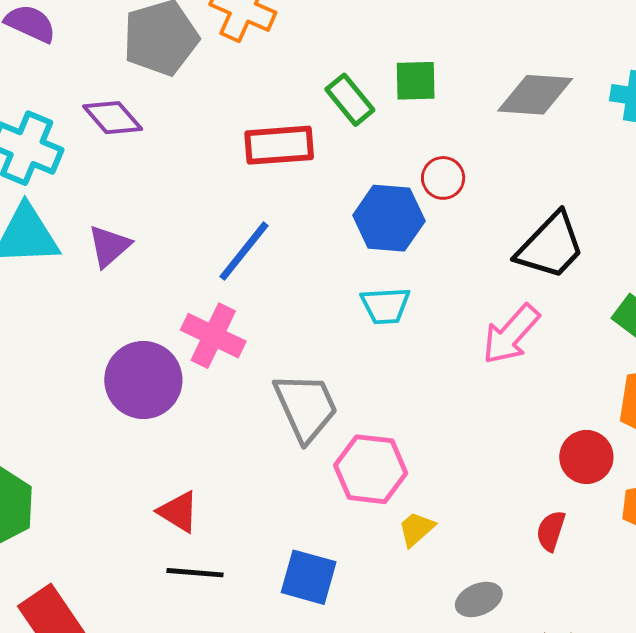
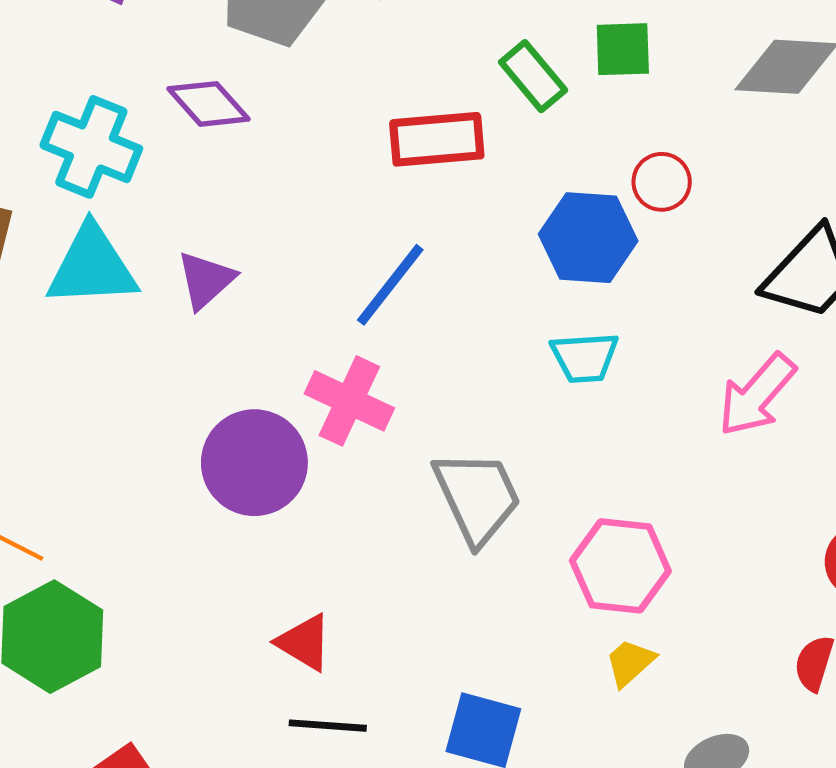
pink hexagon: (371, 469) -> (620, 566), moved

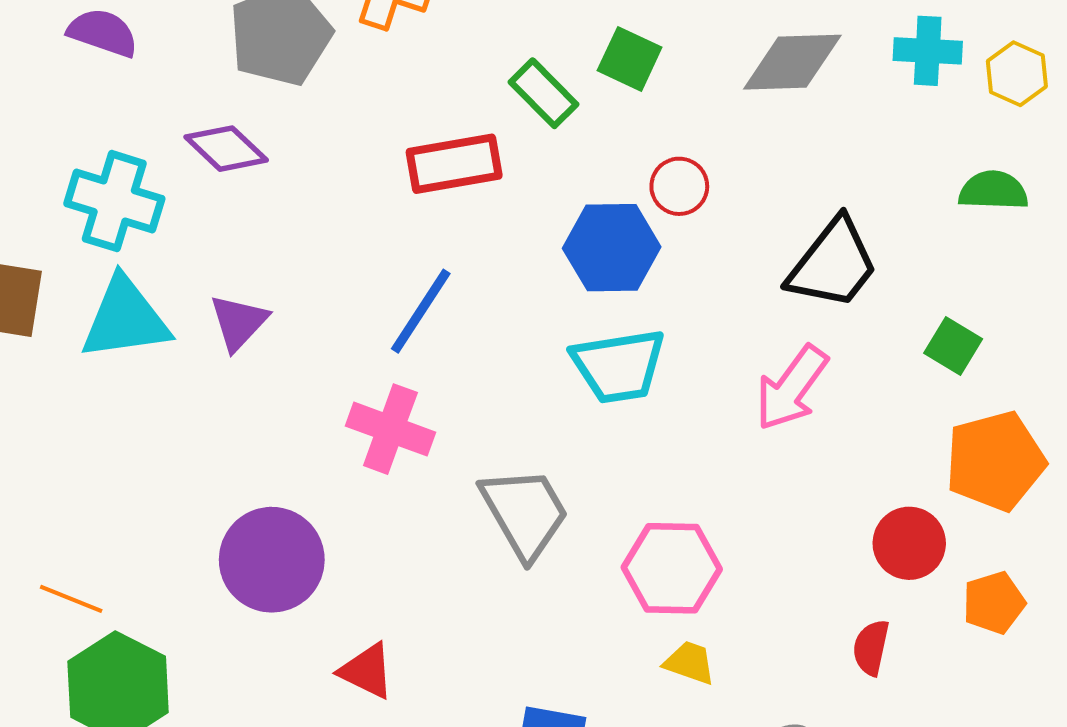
green square: (623, 49) -> (630, 59), turned 32
cyan trapezoid: (585, 357) -> (619, 366), size x1.4
purple circle: (254, 463) -> (272, 560), moved
yellow trapezoid: (630, 663) -> (690, 663), turned 66

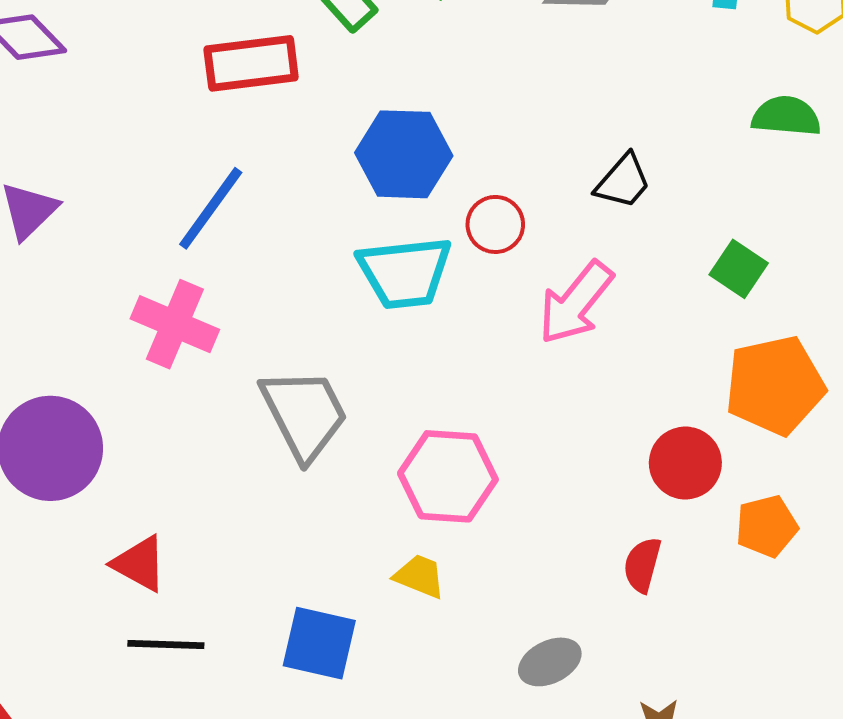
red circle: (679, 186) -> (495, 224), moved
black trapezoid: (833, 264) -> (623, 181), size x0.6
yellow trapezoid: (690, 663) -> (420, 576), moved

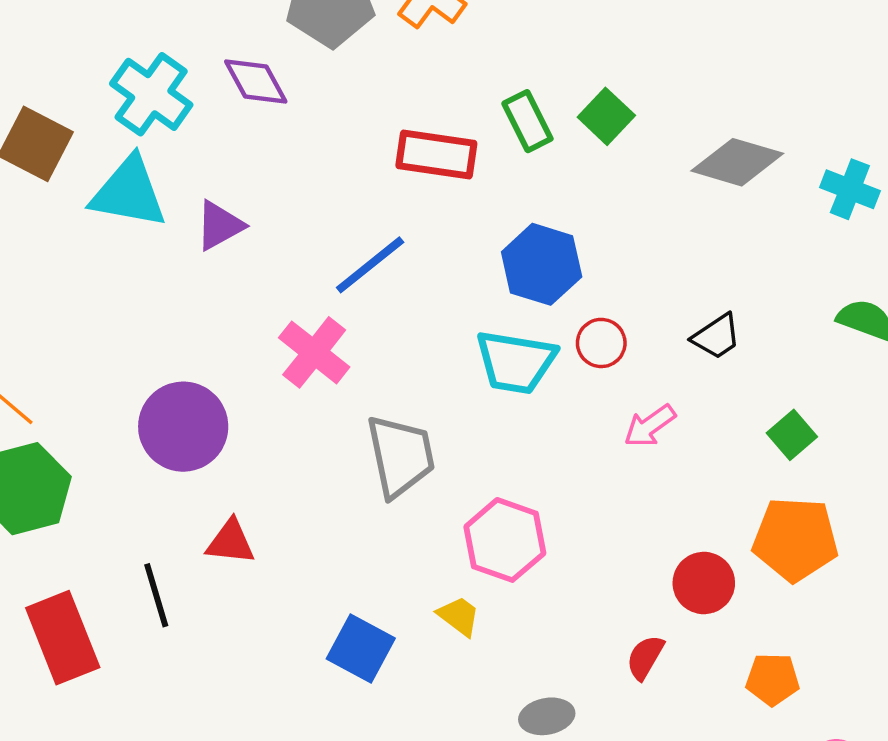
pink arrow: (576, 303) -> (650, 426), size x0.7
orange pentagon: (767, 526) -> (773, 679), moved
red triangle: (139, 564) -> (231, 542), turned -38
black line: (166, 645) -> (156, 595), moved, turned 56

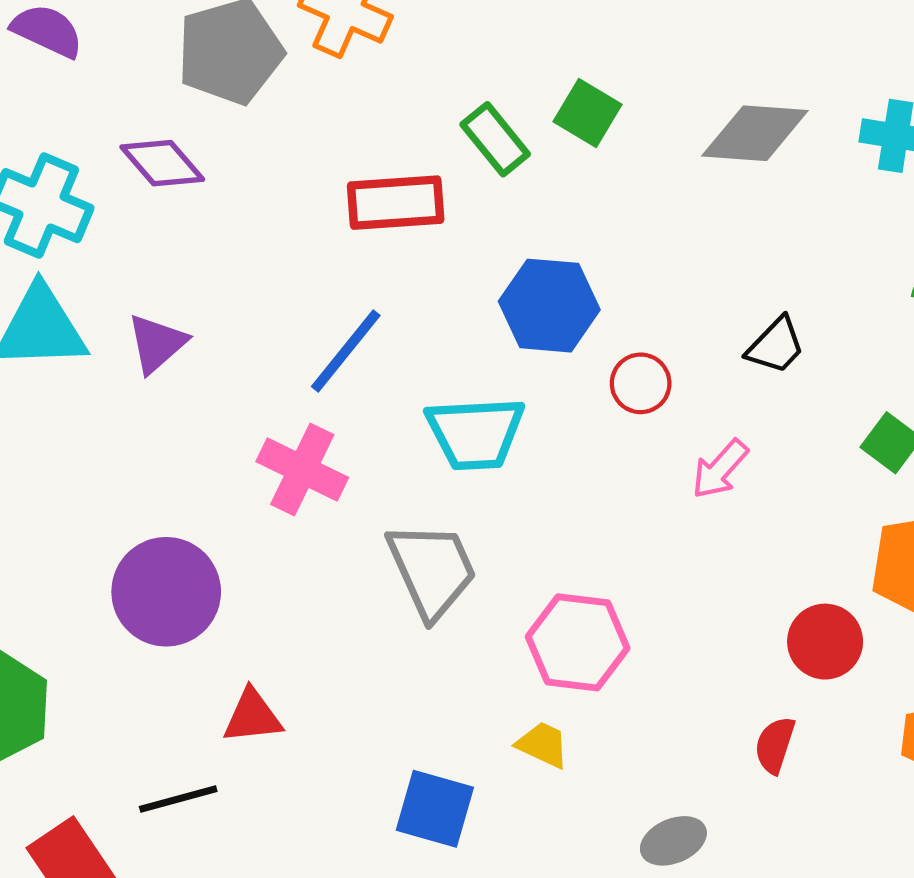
cyan trapezoid: (516, 362) -> (475, 433), moved
black line: (156, 595) -> (178, 799), turned -76

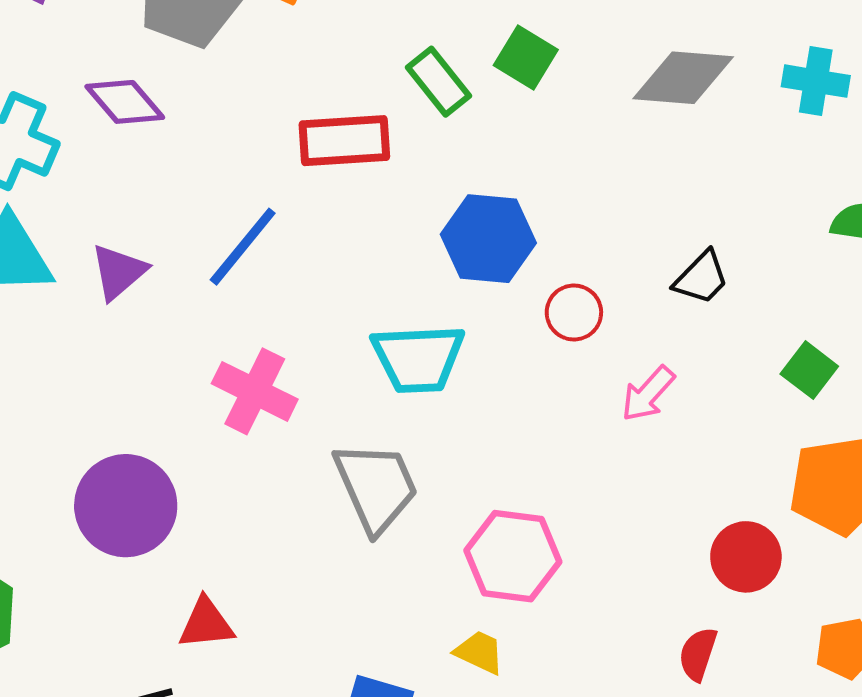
blue line: (346, 351) -> (243, 247), moved

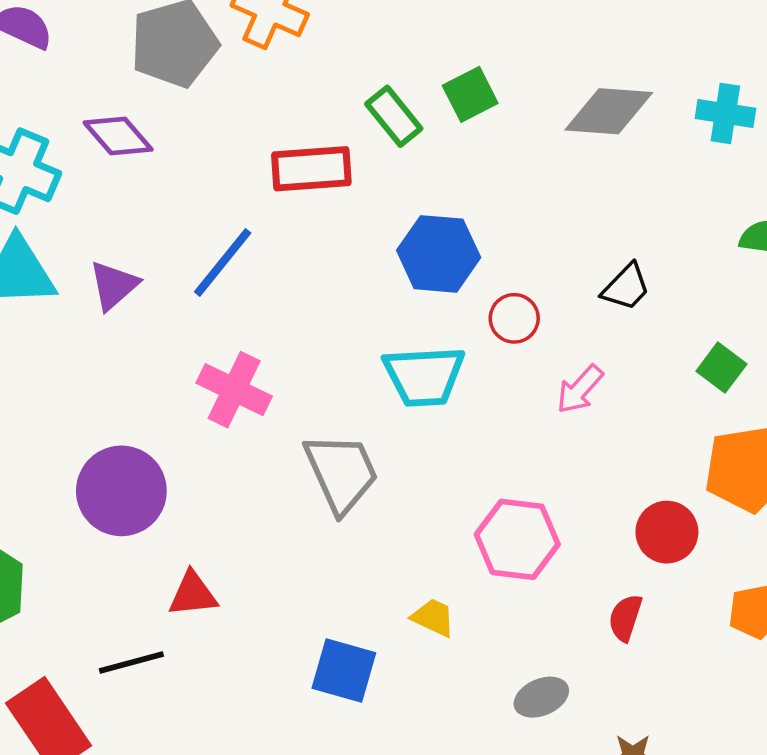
green square: (526, 57) -> (470, 94), turned 32
cyan trapezoid: (418, 358) -> (424, 376), moved
pink hexagon: (513, 556) -> (517, 539), moved

